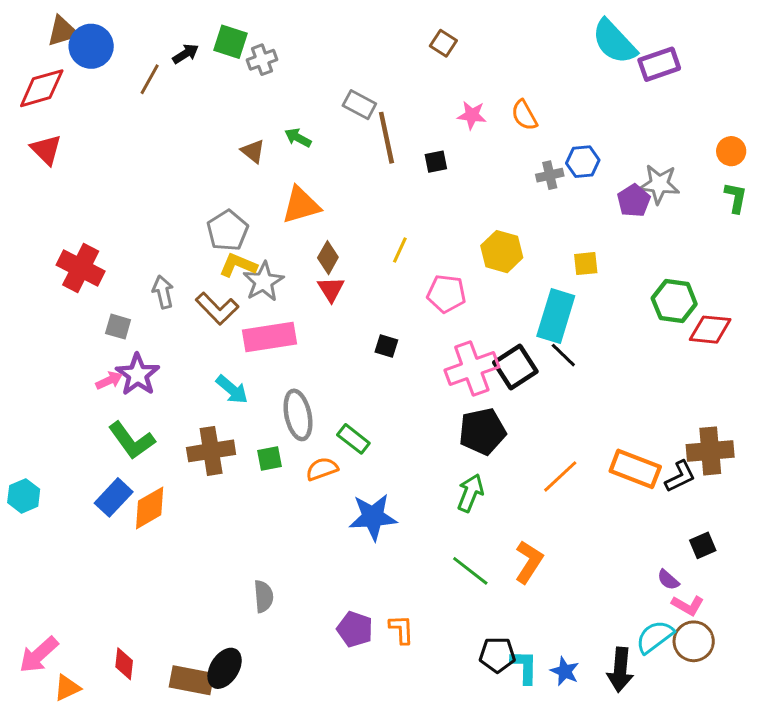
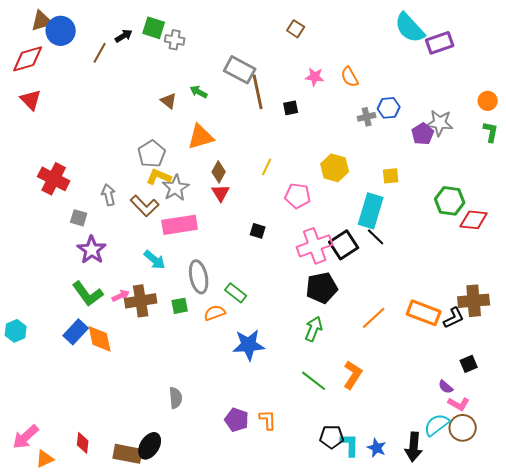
gray cross: (262, 60) -> (175, 40), turned 30
gray rectangle: (359, 105) -> (240, 70), size x1.4
pink arrow: (109, 380) -> (121, 296), moved
orange diamond: (150, 508) -> (100, 339), turned -72

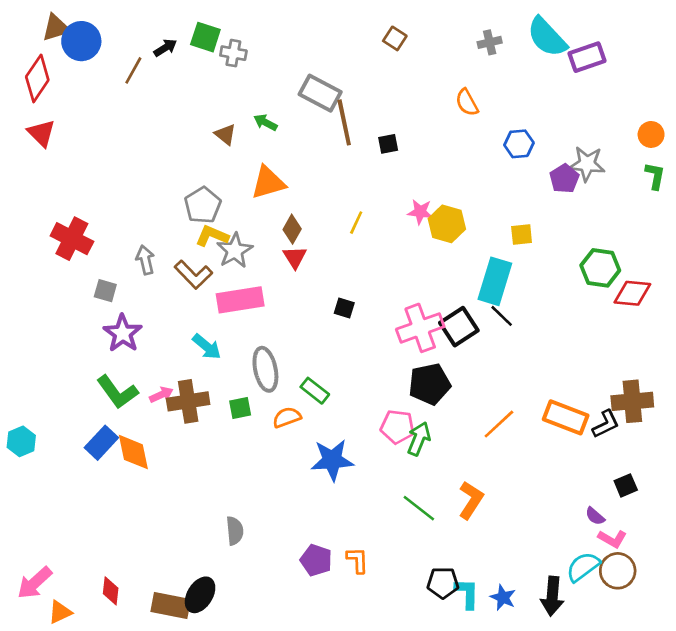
red diamond: (28, 59) -> (37, 78), turned -40
pink star: (315, 77) -> (420, 212), moved
gray cross: (367, 117) -> (490, 42), moved
pink pentagon: (298, 196) -> (398, 427), moved

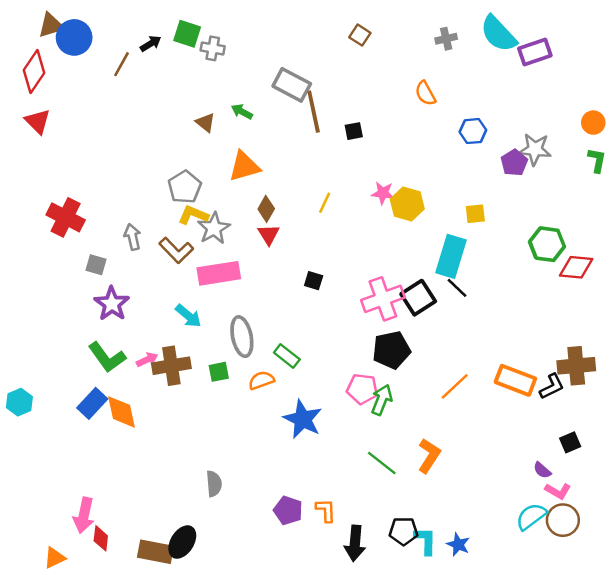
blue star: (332, 460) -> (303, 419), turned 30
pink arrow: (35, 583) -> (84, 515), moved, turned -36
black arrow: (552, 596) -> (355, 543), moved

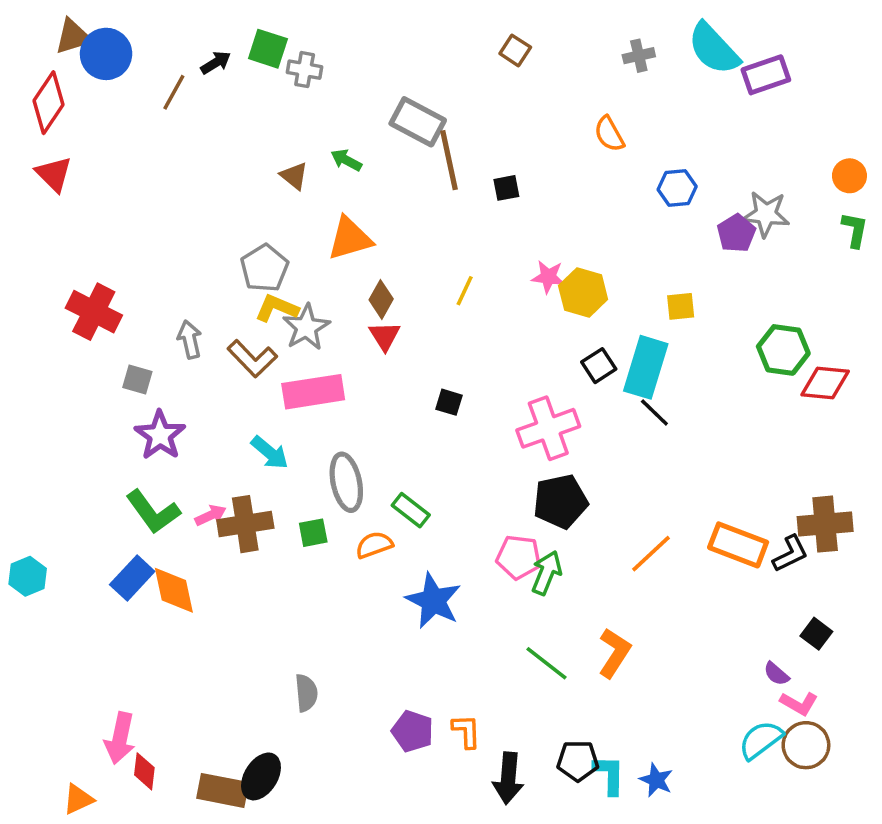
black square: (418, 298) -> (599, 366), moved, size x0.7
black square: (570, 442) -> (816, 634), turned -30

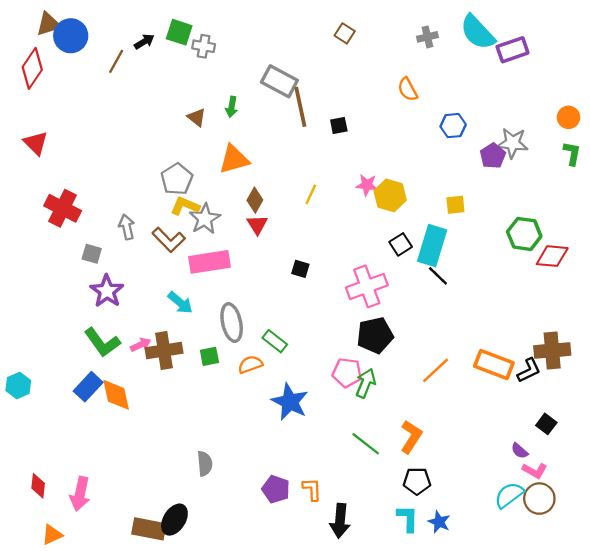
green arrow: (346, 160) -> (232, 107), turned -108
red triangle: (54, 174) -> (36, 143), moved
black pentagon: (578, 761) -> (417, 481), moved
red diamond: (144, 771) -> (38, 486), moved

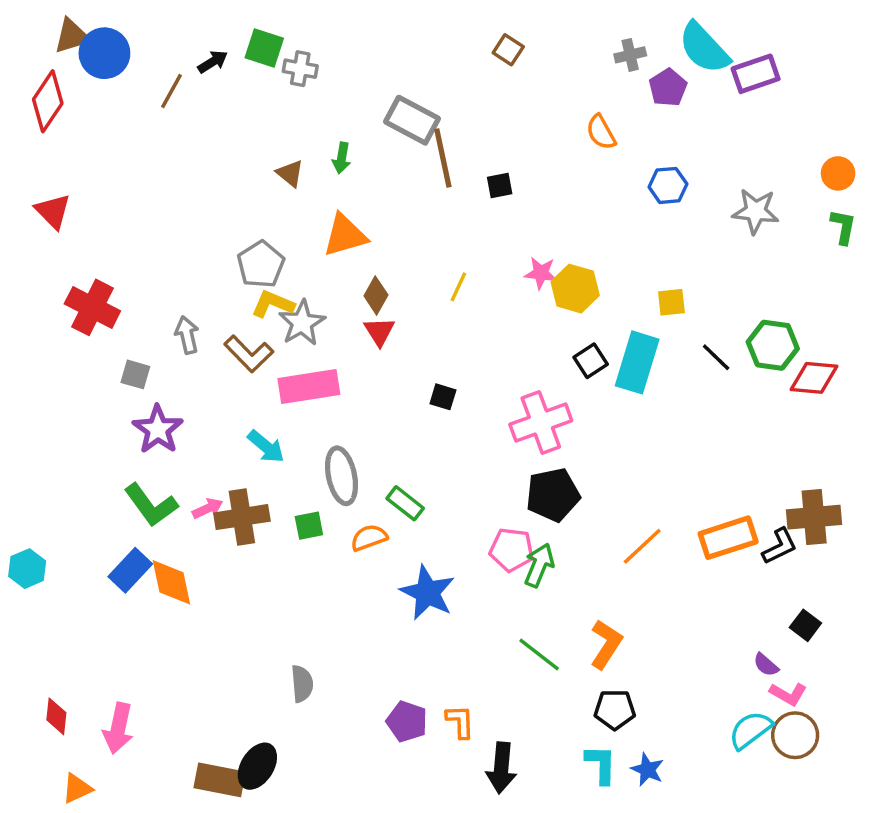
purple pentagon: (493, 156) -> (668, 88), moved
black line: (438, 276) -> (716, 357), moved
orange rectangle: (494, 364) -> (728, 538), turned -39

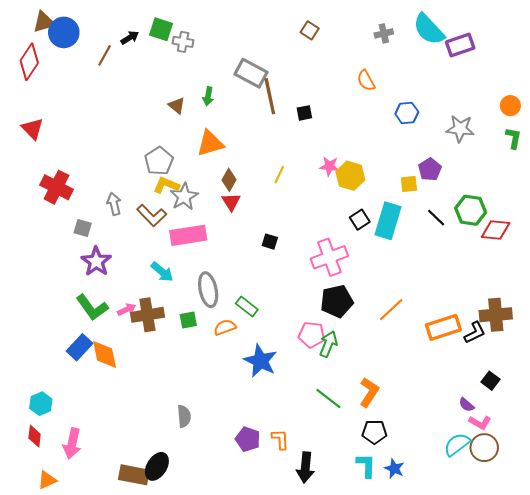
purple pentagon: (668, 88) -> (430, 169), moved
orange line: (642, 546) -> (391, 310), moved
cyan hexagon: (27, 569) -> (41, 404), moved

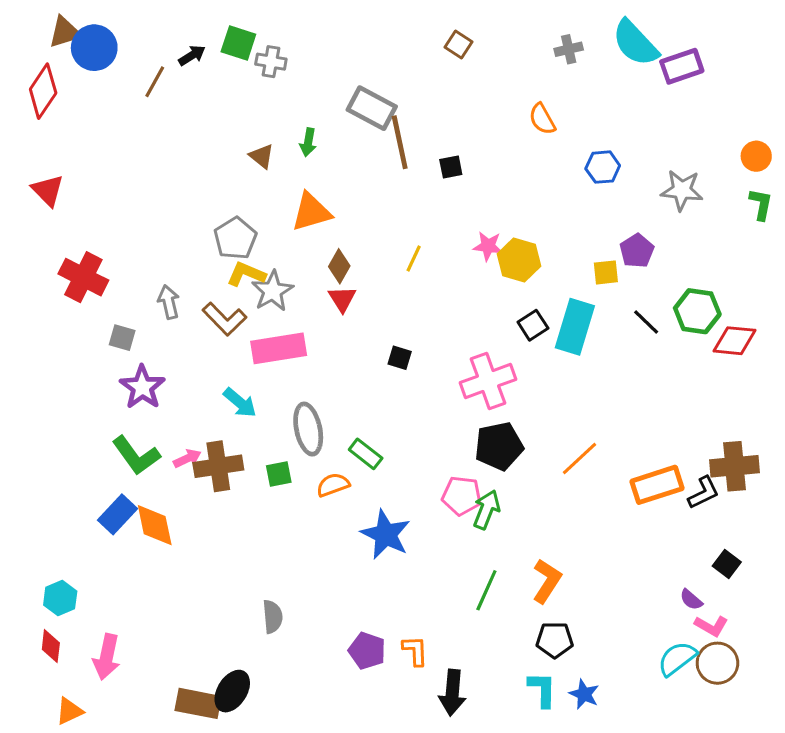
green line: (328, 398) -> (486, 590), turned 76

